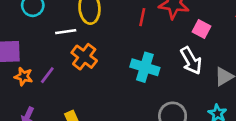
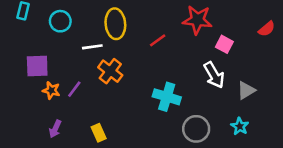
red line: (142, 17) -> (158, 40), moved, turned 42
cyan cross: (145, 67) -> (167, 97), moved

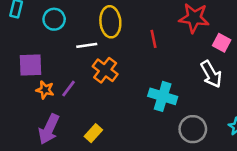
red line: (158, 40) -> (154, 39), turned -66
purple arrow: (55, 129) -> (49, 129), size x1.6
yellow rectangle: (99, 133) -> (93, 133), turned 66

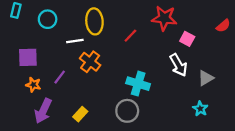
red line: (154, 39) -> (130, 36), turned 56
orange star: (45, 90) -> (33, 85), moved
gray circle: (193, 129) -> (127, 111), moved

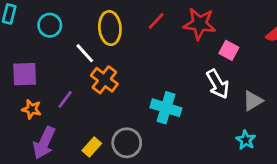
red line: (130, 36) -> (156, 21), moved
white line: (75, 41) -> (85, 53), turned 56
gray circle: (127, 111) -> (127, 143), moved

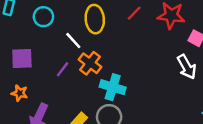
purple line: (65, 99) -> (63, 69), moved
cyan cross: (166, 108) -> (113, 87), moved
orange star: (32, 109) -> (20, 93), moved

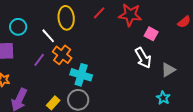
cyan circle: (43, 17) -> (18, 27), moved

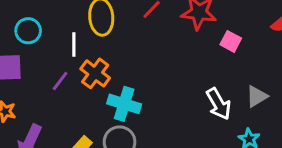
white line: (48, 36) -> (74, 44), turned 42
white arrow: (143, 58) -> (219, 104), moved

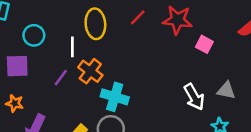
gray triangle: (257, 96) -> (226, 90), turned 42

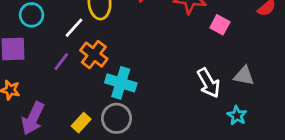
white line: (72, 47) -> (74, 28), turned 42

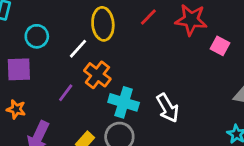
purple line: (61, 62) -> (66, 93), moved
white arrow: (209, 83) -> (168, 108), moved

